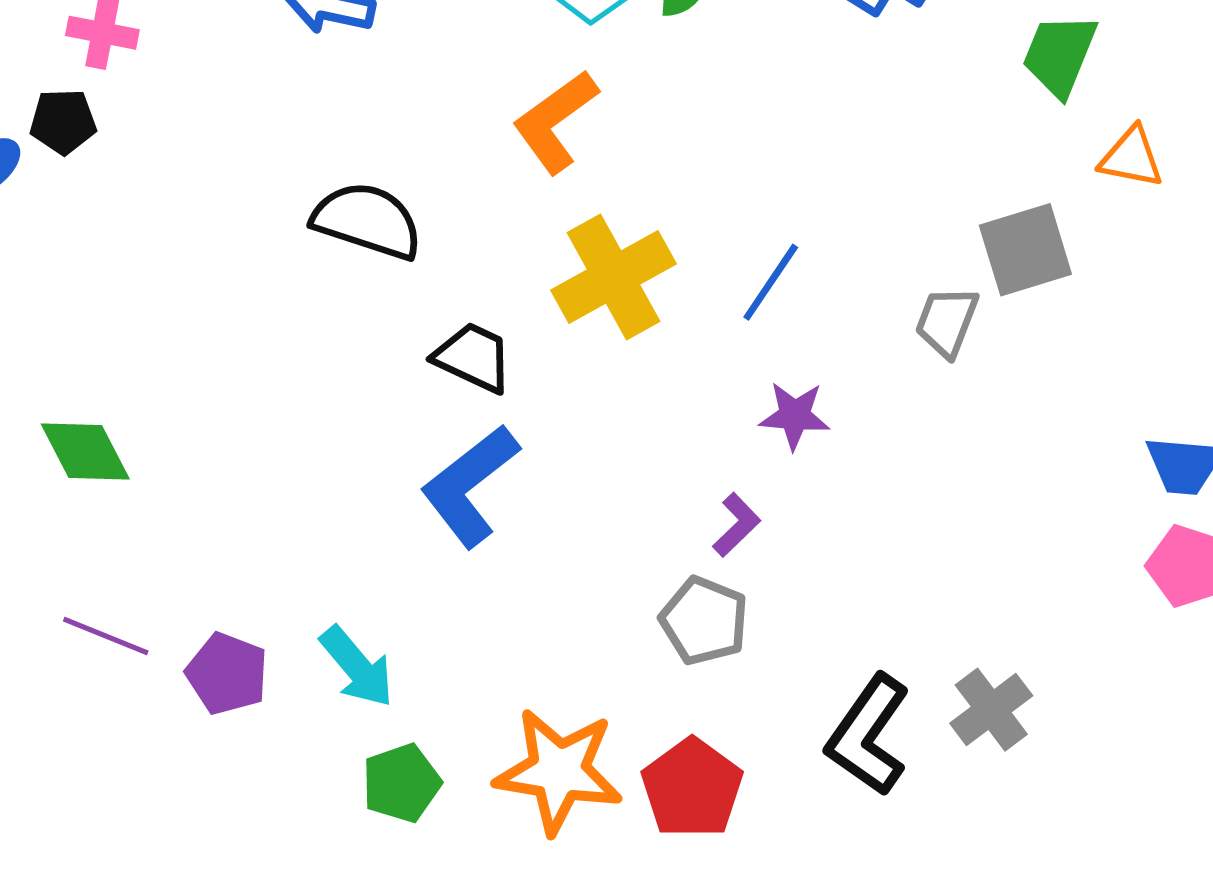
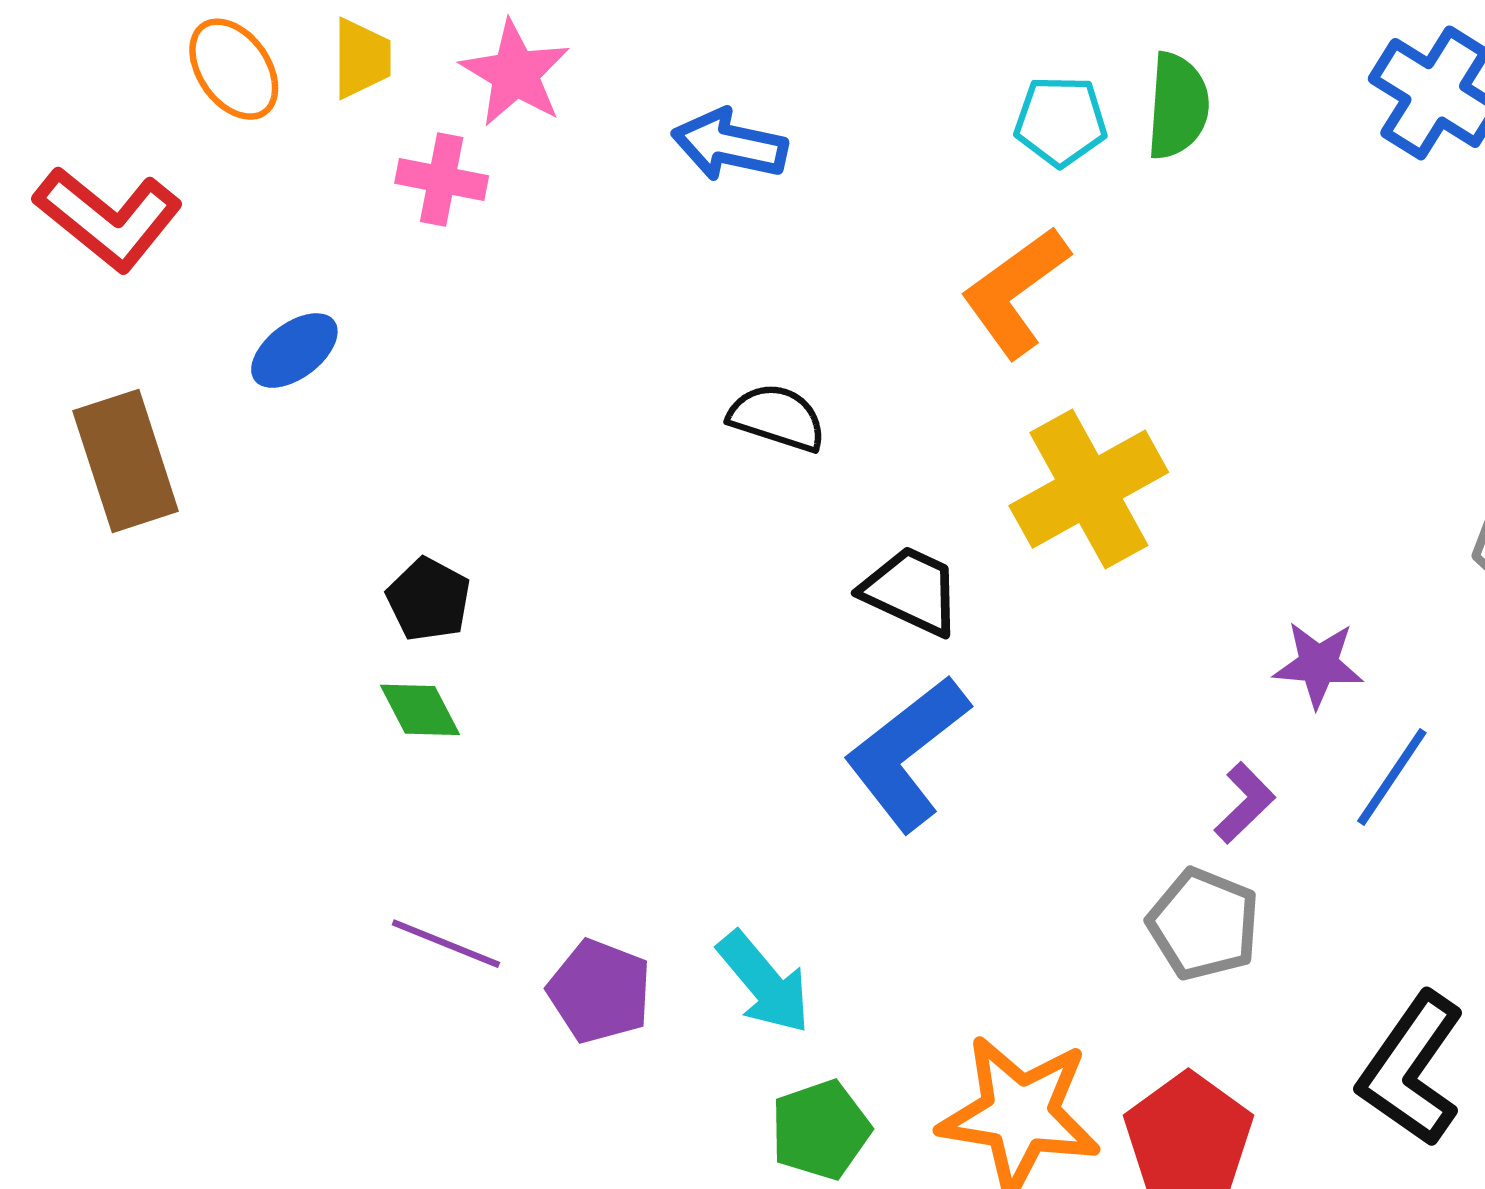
black pentagon: (63, 122) -> (429, 599), moved, turned 30
black semicircle: (367, 221) -> (777, 418), size x0.7
blue line: (771, 282) -> (1392, 777), moved
green diamond: (85, 451) -> (420, 710), size x0.7

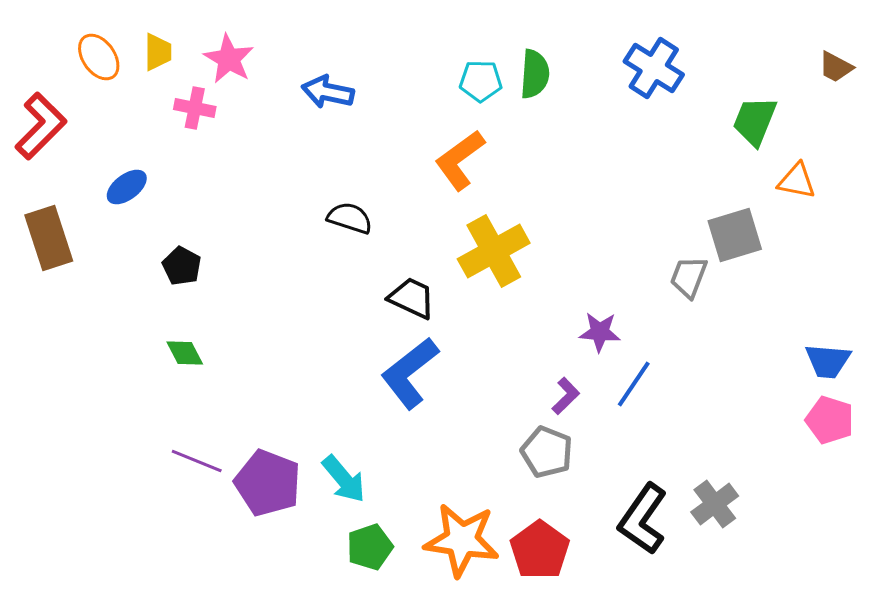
red L-shape: (108, 218) -> (41, 126), turned -84
black pentagon: (429, 599) -> (182, 266), moved
purple pentagon: (600, 991) -> (268, 483), size x1.4

